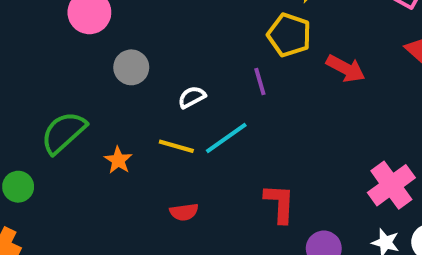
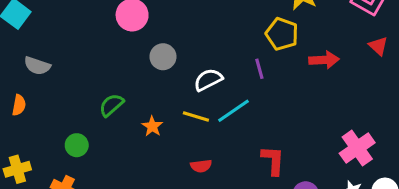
red arrow: (346, 68) -> (324, 60), turned -32
white semicircle: (192, 97) -> (208, 80), size x1.4
green semicircle: (64, 133) -> (111, 105), size x0.7

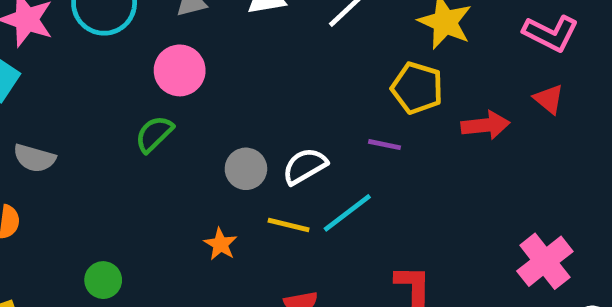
red triangle: (378, 46) -> (549, 99), moved
gray circle: (163, 57) -> (246, 169), moved
purple line: (259, 69) -> (384, 145), turned -60
green semicircle: (111, 105) -> (154, 134), moved

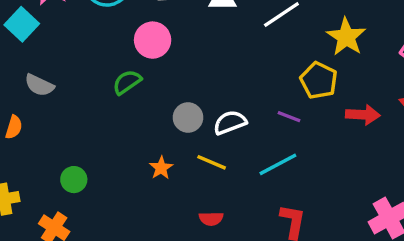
cyan line: (347, 213) -> (278, 164), moved

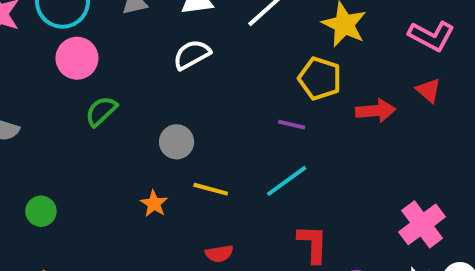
pink circle: (153, 40) -> (77, 58), moved
white semicircle: (230, 123) -> (192, 55), moved
green circle: (74, 180) -> (41, 211), moved

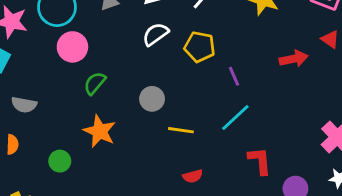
yellow pentagon: (320, 78) -> (200, 47), moved
purple line: (292, 125) -> (234, 76), turned 60
orange star: (154, 204) -> (100, 131), moved, size x1.6

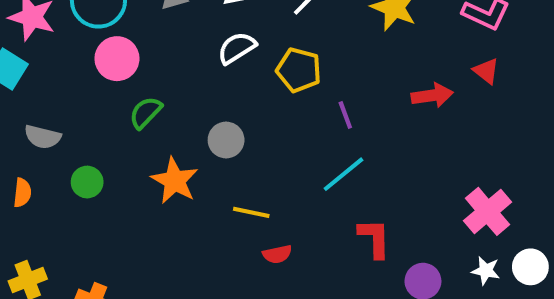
yellow line: (181, 130) -> (251, 212), moved
orange star: (100, 131) -> (175, 181), moved
green circle: (60, 161) -> (87, 182), moved

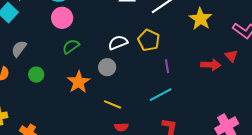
white semicircle: (237, 48) -> (118, 43), moved
red triangle: (486, 71) -> (231, 56), moved
gray semicircle: (43, 137) -> (19, 49), turned 102

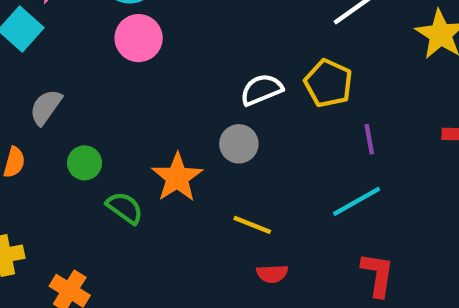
green semicircle: (71, 46) -> (125, 208), moved, turned 72

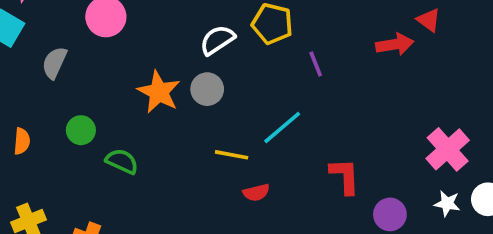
gray semicircle: (46, 107) -> (54, 63), moved
orange star: (177, 177) -> (159, 92), moved
cyan line: (357, 201) -> (282, 128), moved

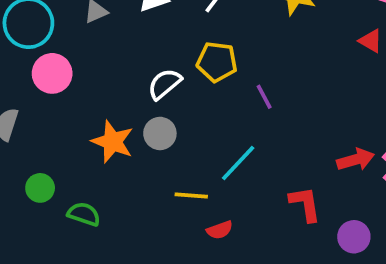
red arrow: (395, 44) -> (356, 160), moved

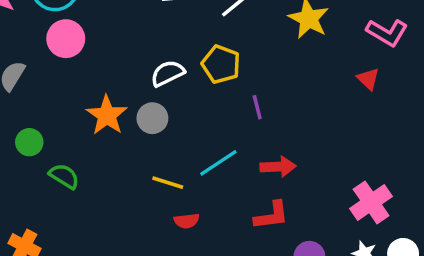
red arrow: (356, 160) -> (278, 167), moved
red L-shape: (305, 204) -> (271, 216), turned 78

